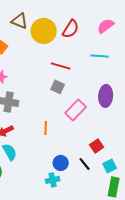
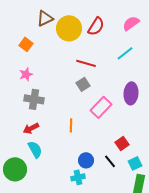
brown triangle: (20, 21) -> (45, 18), turned -48
cyan line: (100, 56) -> (125, 53), turned -42
gray square: (58, 87) -> (83, 84), turned 32

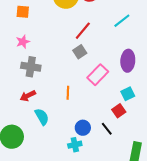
orange square: (26, 44) -> (23, 12), turned -32
red line: (86, 63) -> (83, 31), turned -66
cyan semicircle: (35, 149) -> (42, 117), moved
cyan square: (135, 163) -> (128, 94), moved

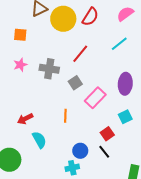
gray square: (80, 52) -> (75, 83), moved
gray cross: (31, 67) -> (49, 69), moved
red square: (119, 111) -> (107, 134), moved

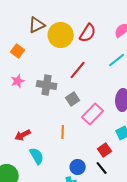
orange square: (20, 35) -> (18, 51), turned 32

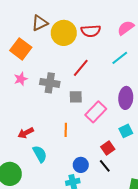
red semicircle: (88, 33) -> (91, 31), turned 54
orange square: (18, 51) -> (21, 49), size x1.5
gray square: (73, 99) -> (76, 97), turned 32

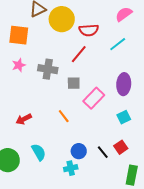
red semicircle: (91, 31) -> (89, 30), moved
orange square: (21, 49) -> (19, 35), turned -30
orange line: (66, 130) -> (64, 116), turned -40
red square: (108, 148) -> (121, 147), moved
cyan semicircle: (40, 154) -> (39, 152), moved

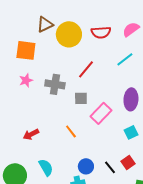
red semicircle: (89, 30) -> (101, 32), moved

